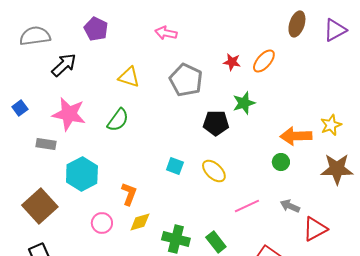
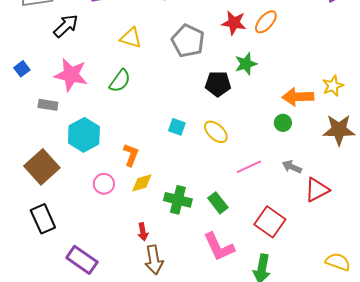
red star: (232, 62) -> (234, 23), size x1.4

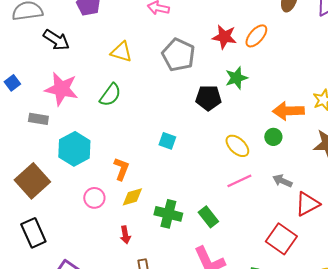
black arrow: (66, 26) -> (56, 40), turned 76
yellow ellipse: (216, 132) -> (237, 146), moved
red square: (270, 222) -> (281, 239), moved
red arrow: (143, 232) -> (125, 235), moved

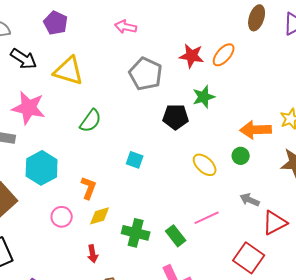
yellow triangle: (121, 52) -> (69, 71), moved, size x1.4
green semicircle: (110, 95) -> (91, 121), moved
pink line: (239, 181) -> (207, 218), moved

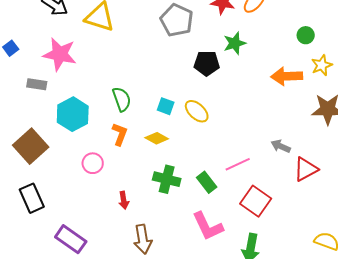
green semicircle: (91, 121) -> (122, 99), moved, turned -55
green circle: (241, 156) -> (306, 35), moved
yellow ellipse: (205, 165) -> (197, 111), moved
yellow diamond: (100, 216) -> (157, 138), moved, turned 45
red square: (249, 258) -> (256, 201), moved

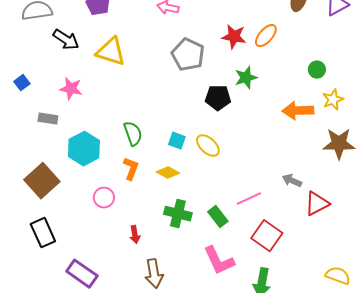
pink star: (60, 54) -> (71, 89), size x0.7

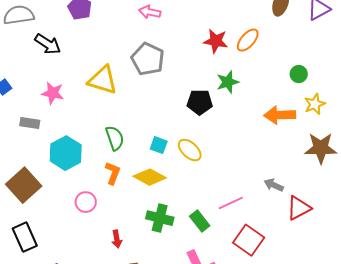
yellow triangle: (111, 52) -> (103, 80), moved
gray pentagon: (188, 55) -> (148, 59), moved
yellow diamond: (168, 173) -> (150, 177), size x1.4

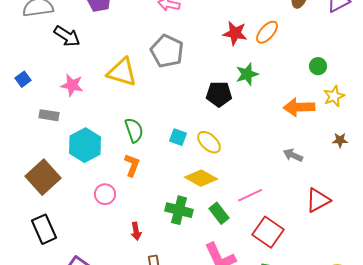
brown star: (321, 148) -> (340, 140), size x0.5
yellow diamond: (150, 177) -> (201, 178), moved
gray arrow: (274, 185) -> (293, 155), moved

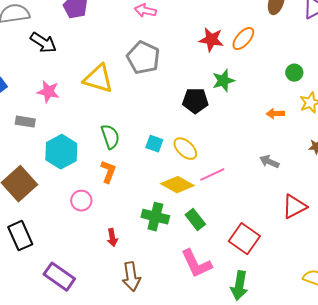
orange arrow: (299, 107) -> (275, 114), size x0.6
pink line: (250, 195) -> (212, 175), moved

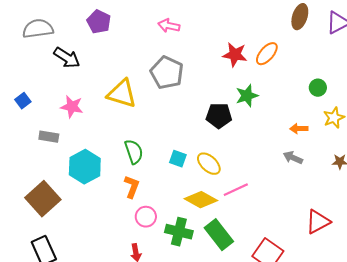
gray arrow: (269, 162) -> (293, 158), moved
pink circle: (81, 201) -> (146, 217), moved
green rectangle: (195, 220) -> (219, 235), size x1.4

